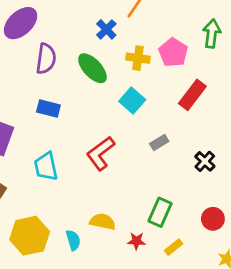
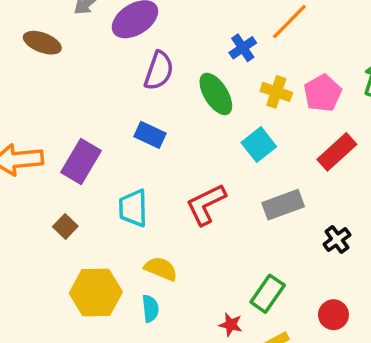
gray rectangle: (159, 143) -> (283, 205), size x1.6
yellow semicircle: (103, 222) -> (161, 269), moved

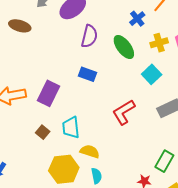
yellow cross: (276, 92) -> (159, 43), turned -30
cyan trapezoid: (133, 208) -> (71, 128), moved
yellow semicircle: (161, 269) -> (90, 151), moved

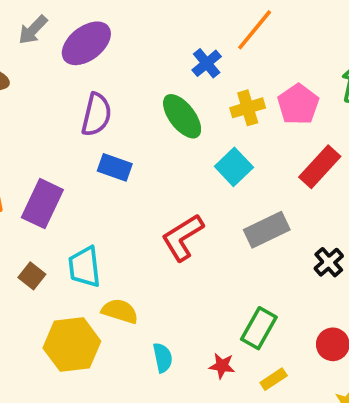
purple semicircle: (89, 36) -> (96, 115), moved
cyan semicircle: (97, 176) -> (163, 358), moved

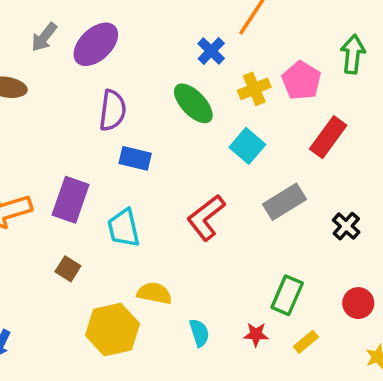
cyan trapezoid: (84, 267) -> (124, 228), moved

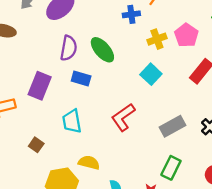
blue cross: (211, 51) -> (131, 14), turned 35
green ellipse: (193, 103) -> (102, 50), moved
purple rectangle: (71, 200) -> (40, 86), moved
gray rectangle: (285, 202) -> (172, 126), moved

